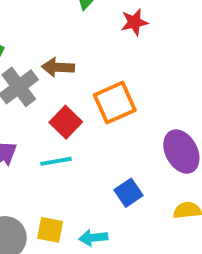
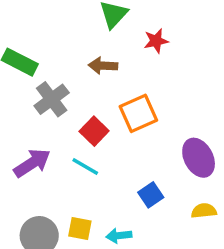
brown arrow: (58, 67) -> (103, 66), moved
cyan line: (56, 161) -> (85, 167), turned 40

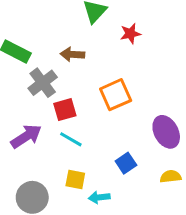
brown arrow: (103, 66) -> (72, 54), moved
red square: (94, 131) -> (65, 110), moved, turned 30
yellow square: (80, 228) -> (75, 179), moved

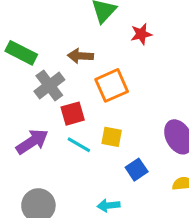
orange square: (116, 95) -> (112, 85), moved
yellow square: (75, 179) -> (112, 137), moved

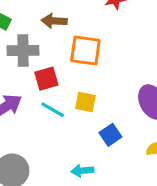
gray cross: (49, 85) -> (23, 51), turned 36
orange square: (112, 85) -> (85, 51), turned 32

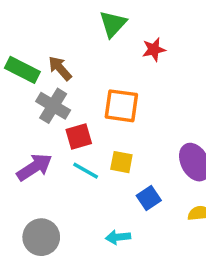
brown arrow: (54, 21) -> (60, 68), moved, turned 45
gray cross: (23, 51) -> (53, 106), turned 32

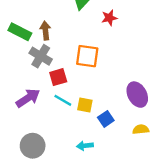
brown arrow: (60, 68) -> (45, 31), turned 36
yellow square: (121, 162) -> (85, 105), moved

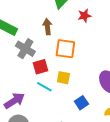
brown arrow: (45, 31) -> (47, 27), moved
purple arrow: (28, 98) -> (14, 101), moved
yellow square: (85, 105) -> (63, 78), moved

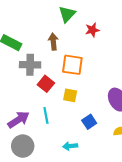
gray cross: (25, 49) -> (30, 65), turned -30
red square: (40, 67) -> (46, 84), turned -35
cyan line: (44, 87) -> (46, 115), moved, turned 49

